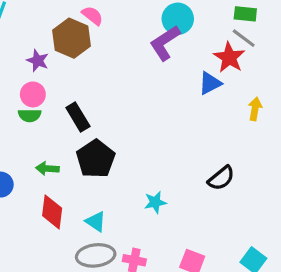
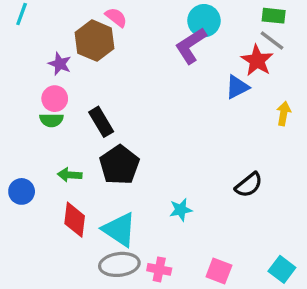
cyan triangle: (96, 222) -> (119, 230), size x1.6

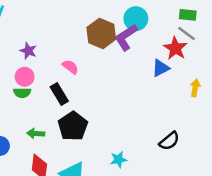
pink semicircle: (116, 17) -> (70, 67), moved
brown hexagon: (95, 41) -> (101, 33), moved

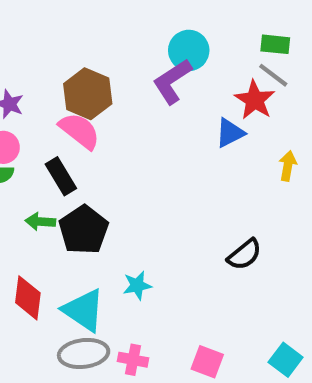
brown hexagon: (101, 33) -> (88, 94), moved
pink semicircle: (70, 67) -> (79, 131), size x1.5
green arrow: (36, 134) -> (40, 222), moved
cyan star: (119, 160) -> (137, 285), moved

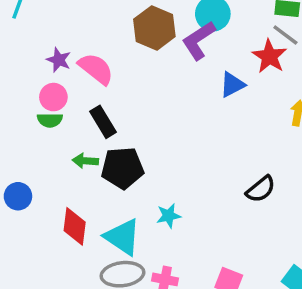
brown hexagon: (88, 94) -> (154, 28), moved
pink semicircle: (79, 131) -> (96, 69), moved
blue triangle: (230, 133) -> (232, 85), moved
black pentagon: (84, 230) -> (122, 168), turned 30

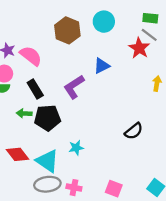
purple L-shape: (199, 40) -> (74, 87), moved
blue triangle: (232, 85) -> (102, 66), moved
red diamond: (75, 226) -> (18, 154), turned -45

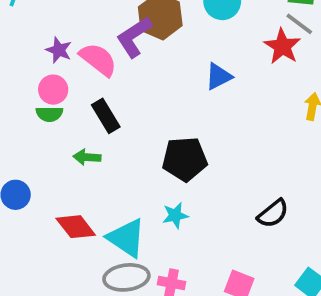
purple L-shape: (74, 87) -> (134, 37), moved
black pentagon: (47, 118) -> (185, 159), moved
black semicircle: (134, 131) -> (273, 214), moved

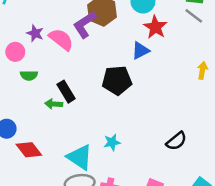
red star: (282, 46) -> (155, 27), moved
pink circle: (53, 90) -> (15, 52), moved
black rectangle: (106, 116) -> (66, 92), moved
black pentagon: (185, 159) -> (117, 80), moved
red diamond: (76, 227) -> (29, 150), moved

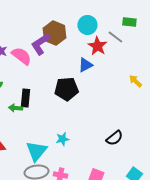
gray line: (194, 16) -> (115, 37), moved
yellow arrow: (202, 70) -> (135, 81), turned -56
black rectangle: (66, 92) -> (25, 98), turned 36
cyan triangle: (80, 157) -> (36, 151), turned 35

